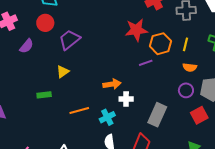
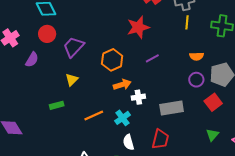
orange hexagon: (160, 44) -> (112, 60), moved
yellow line: (185, 44) -> (187, 22), moved
gray rectangle: (157, 115) -> (172, 108), turned 65

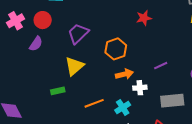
red star: (138, 27) -> (144, 18), size x0.7
red circle: (47, 34) -> (43, 20), moved
purple line: (152, 58) -> (161, 66), moved
yellow triangle: (72, 80) -> (74, 66), size x1.5

